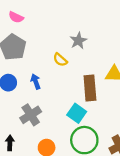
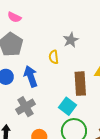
yellow semicircle: (60, 60) -> (54, 57), turned 40
blue arrow: (36, 81) -> (31, 76), size x1.5

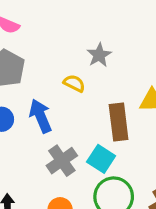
yellow semicircle: (54, 57) -> (74, 83), turned 128
gray cross: (26, 107) -> (62, 161), moved

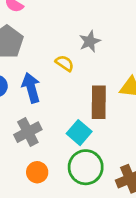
gray cross: (62, 161) -> (28, 132), moved

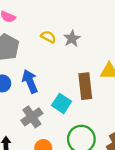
yellow semicircle: (65, 63) -> (48, 37), moved
cyan square: (79, 133) -> (62, 103), moved

